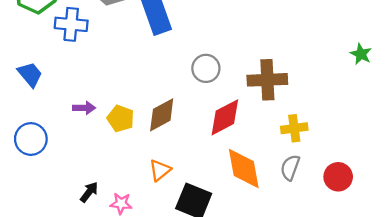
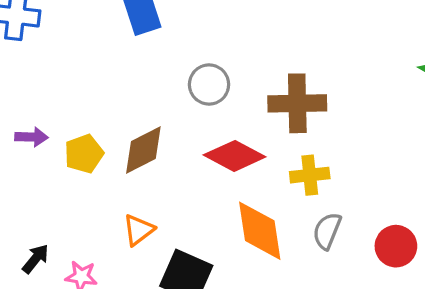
red diamond: (225, 117) -> (235, 156), turned 54
yellow pentagon: (121, 119) -> (84, 154), turned 30
yellow cross: (294, 128) -> (310, 175), moved

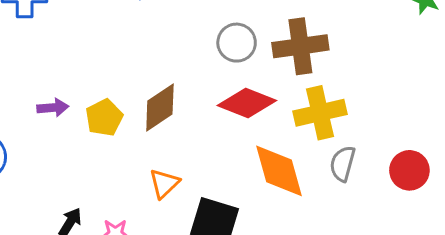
gray circle: (209, 85) -> (237, 43), moved
yellow cross: (310, 175) -> (320, 113), size x1.4

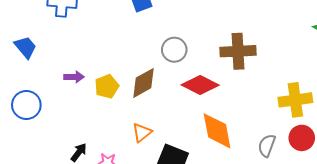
gray circle: (237, 43) -> (174, 50), moved
yellow cross: (320, 113) -> (295, 100), moved
gray semicircle: (343, 164) -> (267, 146), moved

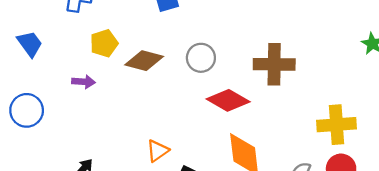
brown diamond: (143, 83) -> (144, 61), moved, turned 40
yellow pentagon: (107, 86) -> (104, 43), moved

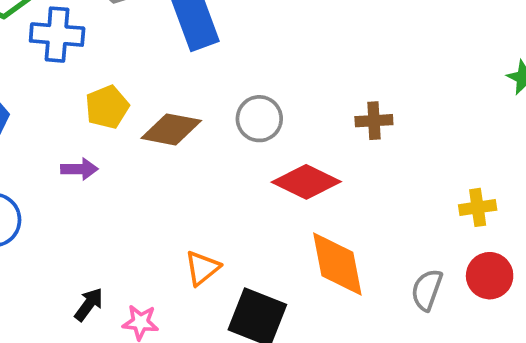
brown cross: (274, 64) -> (374, 121), size x0.6
yellow cross: (337, 125) -> (478, 207), size x0.6

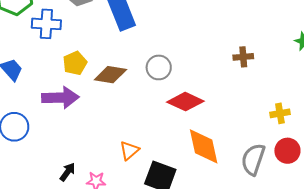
brown cross: (374, 121) -> (243, 57), moved
purple arrow: (79, 169) -> (60, 98), size x1.8
gray semicircle: (427, 290) -> (253, 159), size x1.4

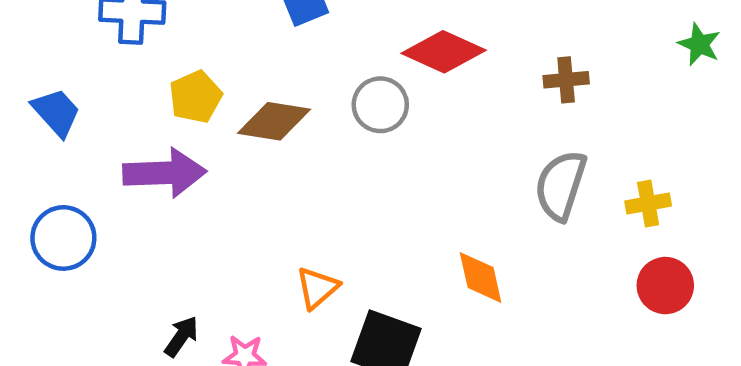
red diamond: (185, 102) -> (444, 52), moved
orange diamond: (204, 146) -> (481, 278), size x0.7
gray semicircle: (253, 159) -> (561, 185), moved

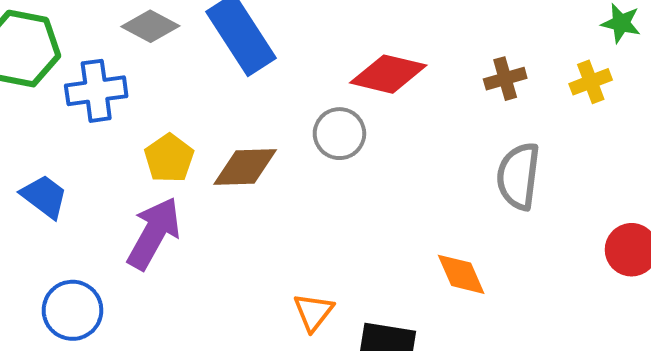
purple arrow: (165, 173) -> (154, 233), turned -48
yellow cross: (648, 204) -> (591, 82), moved

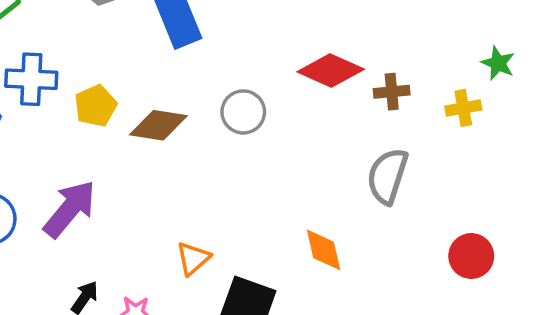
red diamond: (388, 74) -> (331, 71), moved
blue cross: (96, 91) -> (31, 79), moved
purple arrow: (154, 233) -> (70, 209), moved

